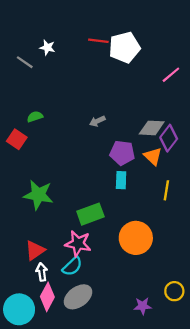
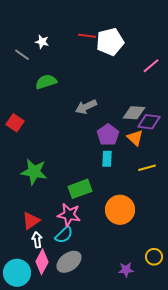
green semicircle: (35, 117) -> (46, 82), moved, size x1.5
gray arrow: (97, 121) -> (86, 107), size x1.5
purple diamond: (169, 138) -> (149, 122), turned 60
purple pentagon: (122, 153) -> (108, 135), turned 30
yellow line: (166, 190) -> (147, 168), turned 66

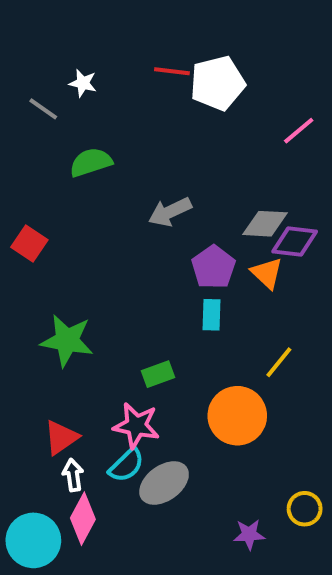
yellow line: (147, 168) -> (279, 362), moved, turned -36
green rectangle: (80, 189) -> (158, 374), size x0.7
gray ellipse: (69, 262) -> (164, 483), moved

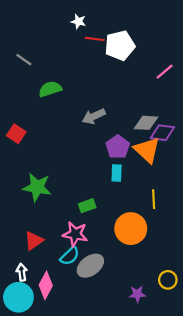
white star: (83, 83) -> (78, 21), moved
orange triangle: (267, 273) -> (147, 150), size x1.5
yellow line: (279, 362) -> (154, 199), turned -42
white arrow: (73, 475) -> (22, 272), moved

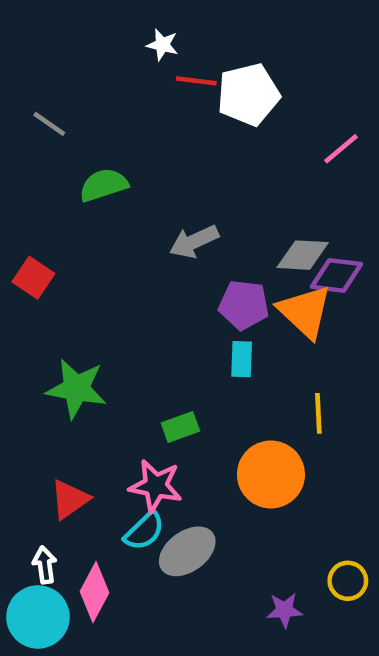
purple pentagon: (118, 147) -> (244, 305), turned -30

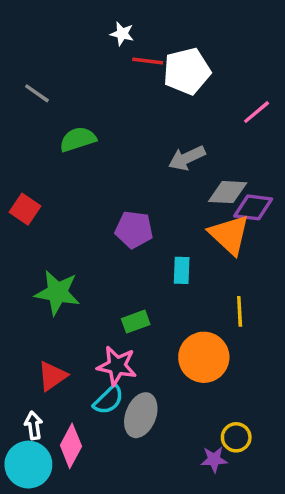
gray arrow: (194, 242) -> (187, 158), moved
purple pentagon: (244, 305) -> (134, 230), moved
gray ellipse: (187, 551) -> (141, 415), turned -33
yellow circle: (348, 581) -> (236, 437), moved

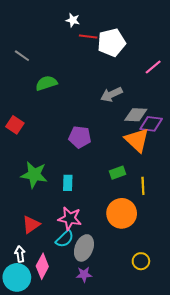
cyan rectangle: (182, 270) -> (68, 183), moved
green rectangle: (136, 322) -> (118, 173), moved
purple star: (214, 459) -> (84, 274), moved

